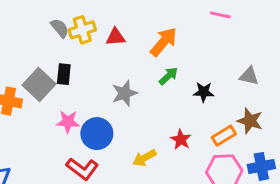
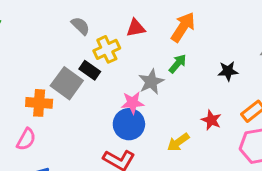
yellow cross: (82, 30) -> (107, 49), moved
black rectangle: (64, 74) -> (90, 70), turned -54
green arrow: (168, 76) -> (178, 64), moved
pink star: (68, 122) -> (133, 103), moved

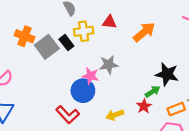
green arrow: (178, 64) -> (153, 91), moved
black star: (228, 71) -> (167, 74), size x1.5
orange cross: (39, 103) -> (25, 36), moved

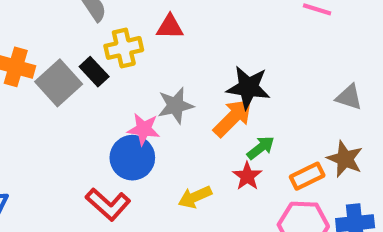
orange arrow: (144, 32) -> (233, 118), moved
black star: (167, 74) -> (248, 87), moved

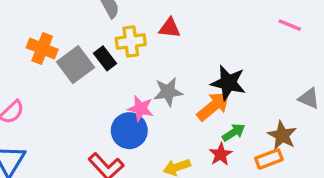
brown star: (345, 159) -> (282, 135), moved

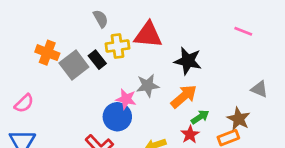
red triangle: (170, 28) -> (148, 35), size x1.6
black star: (228, 83) -> (188, 61), moved

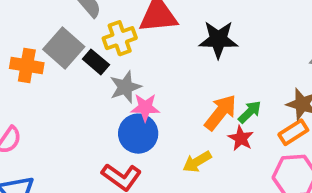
gray square: (74, 65) -> (64, 48), moved
gray star: (148, 86) -> (125, 87), moved
orange arrow: (184, 96) -> (220, 112), moved

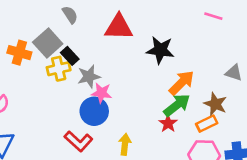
yellow cross: (120, 38) -> (59, 69), moved
orange arrow: (220, 112) -> (182, 83), moved
green arrow: (250, 112) -> (177, 105), size x1.5
yellow arrow: (197, 162) -> (125, 144), moved, turned 120

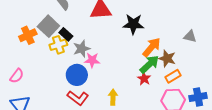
orange cross: (19, 53) -> (28, 35), turned -36
brown star: (215, 104) -> (167, 58), moved
blue circle: (94, 111) -> (77, 75), moved

